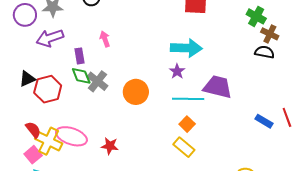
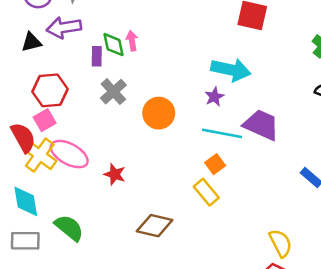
green diamond: (81, 76) -> (114, 45), moved
black triangle: (27, 79) -> (31, 42), moved
red semicircle: (33, 130) -> (23, 138), size x1.4
pink square: (33, 155) -> (45, 120), moved

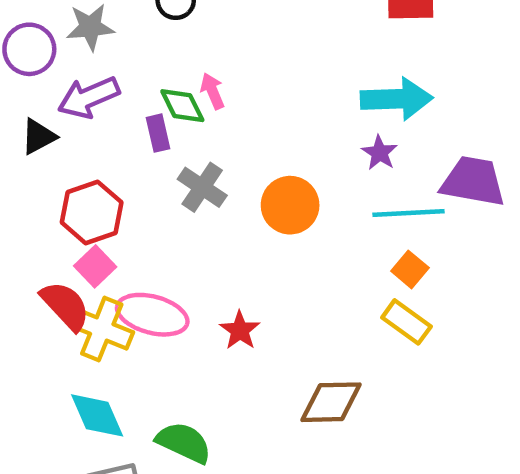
red star: (115, 174) -> (240, 330), turned 30

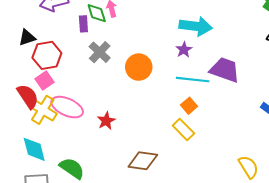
black triangle: (38, 137) -> (27, 37), moved

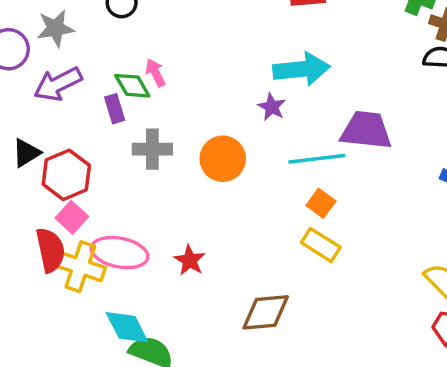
purple star: (184, 50) -> (272, 107), moved
gray cross: (100, 52) -> (152, 149), turned -30
red semicircle: (28, 96) -> (50, 250), turned 35
cyan diamond: (34, 149) -> (127, 327), moved

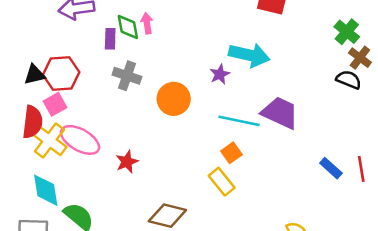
black triangle: (26, 153) -> (34, 75), moved
cyan diamond: (127, 327) -> (46, 190), moved

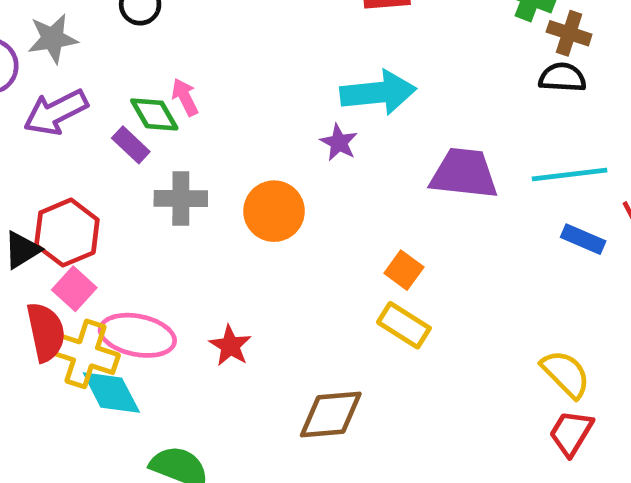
purple rectangle: (110, 39) -> (131, 145), turned -30
cyan line: (239, 121) -> (570, 174), moved
cyan diamond: (46, 190) -> (111, 393), moved

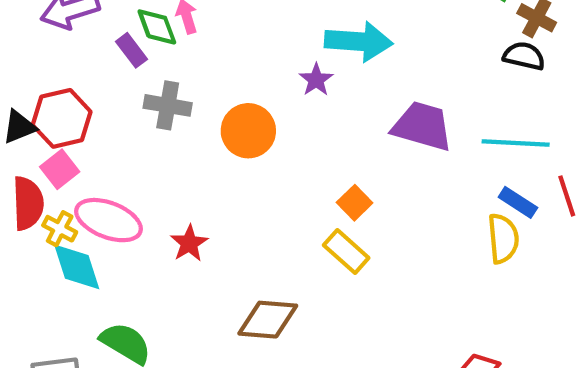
yellow cross: (85, 354) -> (60, 229), size x0.6
yellow semicircle: (566, 374) -> (503, 238), moved, turned 30

